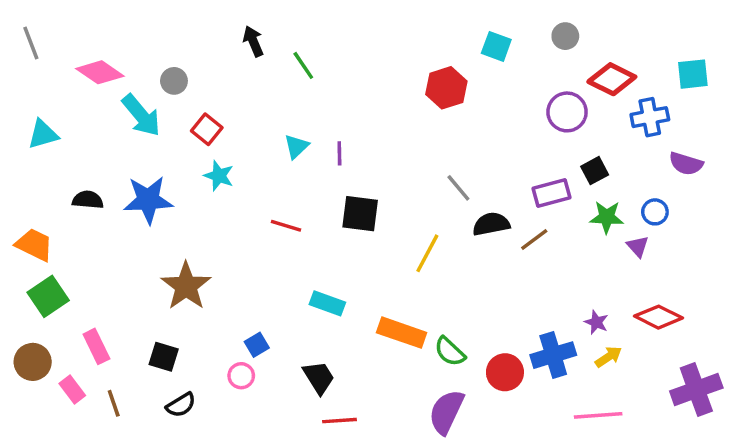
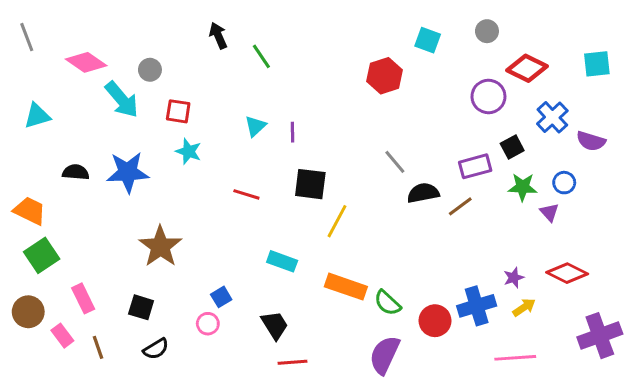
blue cross: (650, 117) -> (552, 117), moved, turned -32
red square: (207, 129) -> (178, 111), turned -30
yellow line: (427, 253) -> (337, 221), moved
purple star: (596, 322) -> (514, 278), turned 30

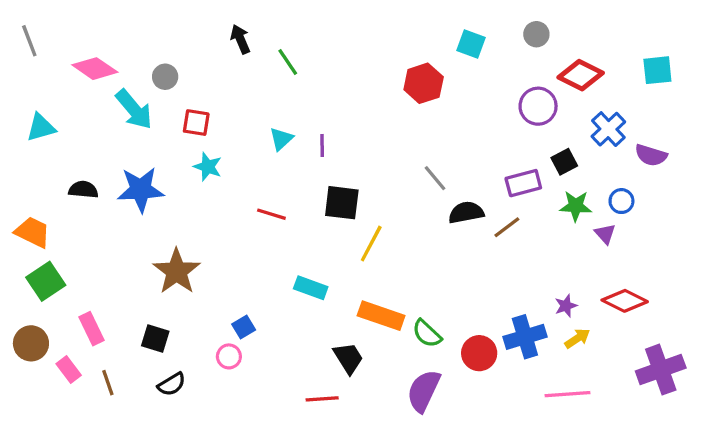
black trapezoid: (275, 325) -> (348, 358), moved

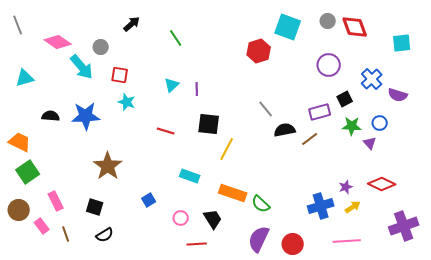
black arrow: (240, 39) -> (132, 24), moved, turned 72
cyan square: (471, 44) -> (288, 27), size x1.5
red diamond: (581, 75) -> (355, 27), moved, turned 44
red circle: (479, 353) -> (293, 244), moved
pink circle: (229, 356) -> (181, 218), moved

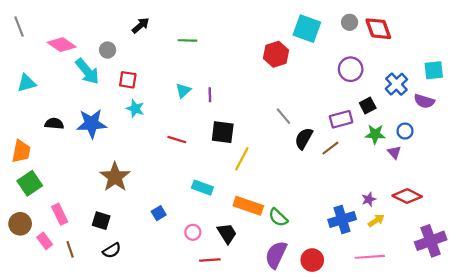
green line: (176, 38) -> (187, 40), turned -54
cyan square: (402, 43) -> (434, 70), moved
black semicircle: (285, 130) -> (304, 138), turned -50
orange trapezoid: (20, 142) -> (21, 151), turned 75

